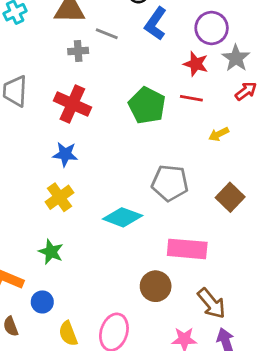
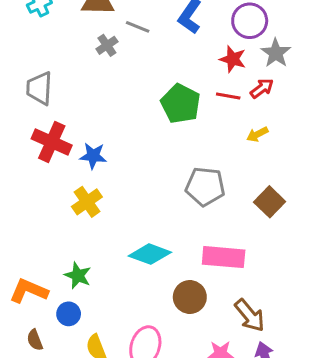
gray cross: (78, 51) -> (107, 45), turned -30
red arrow: (246, 91) -> (262, 88), moved
red cross: (72, 104) -> (52, 142), moved
cyan diamond: (123, 217) -> (150, 254), moved
green star: (51, 252) -> (78, 276), moved

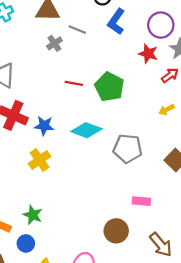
red line: (228, 96) -> (74, 83), moved
cyan diamond: (150, 254) -> (86, 130), moved
pink rectangle: (224, 257) -> (141, 201), size x0.6

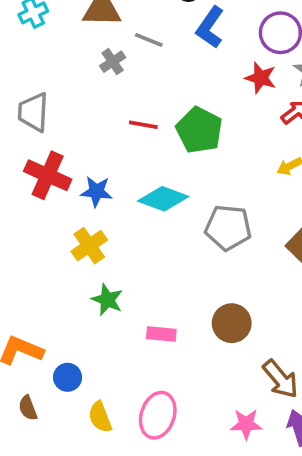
pink rectangle: (141, 201) -> (161, 334), moved
green star: (33, 215) -> (107, 300), moved
brown circle: (116, 231) -> (232, 323), moved

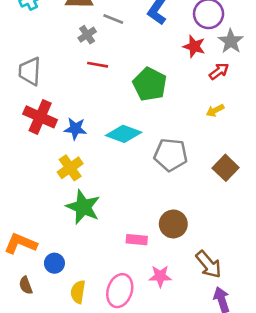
red line: (143, 125) -> (98, 65), moved
green star: (107, 300) -> (83, 207), size x1.5
pink rectangle: (161, 334) -> (137, 240), moved
yellow semicircle: (100, 417) -> (78, 292), turned 30
pink star: (246, 424) -> (160, 276), moved

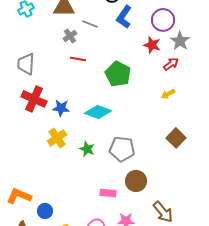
gray pentagon: (171, 155) -> (122, 149), moved
green star: (83, 207) -> (87, 149), moved, size x0.6

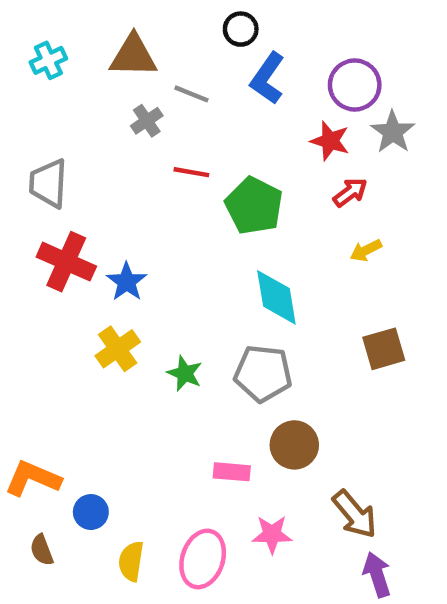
red line: (78, 59) -> (191, 172), moved
red arrow: (171, 64) -> (350, 192), moved
blue star: (61, 108) -> (127, 282), turned 30
cyan diamond: (98, 112) -> (276, 297), moved, turned 60
brown square: (176, 138) -> (384, 349), turned 30

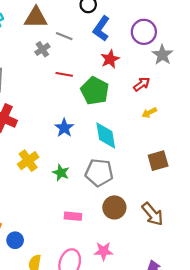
red star: (330, 141) -> (110, 59), moved, turned 30
blue star: (127, 282) -> (64, 128), moved
pink rectangle: (232, 472) -> (73, 216), moved
brown arrow: (355, 514) -> (153, 214), moved

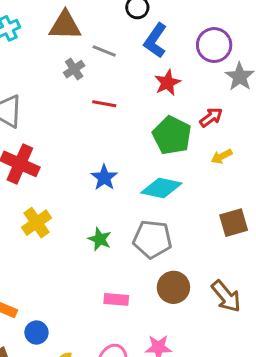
green pentagon: (95, 91) -> (172, 135), moved
cyan diamond: (106, 135) -> (161, 188), turned -68
yellow cross: (28, 161) -> (36, 223), moved

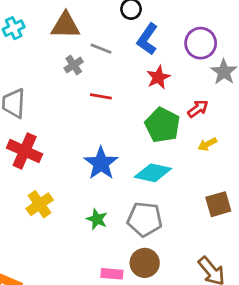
blue star: (104, 177) -> (101, 163), size x1.4
brown circle: (173, 287) -> (145, 263), moved

